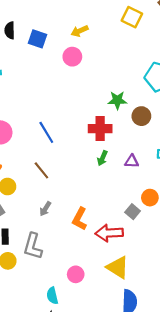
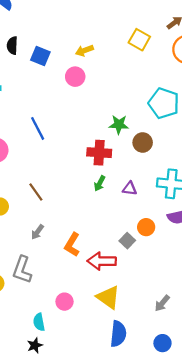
blue line: (46, 132) -> (38, 128), moved

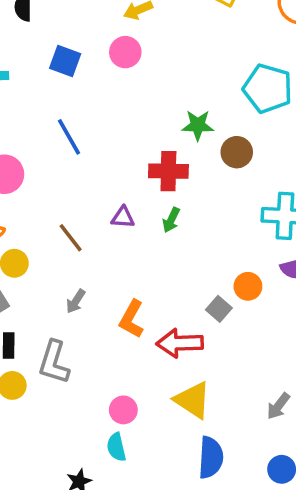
blue square: (40, 56) -> (65, 61), moved
purple triangle: (130, 189) -> (123, 217), moved
cyan semicircle: (39, 322) -> (116, 447), moved

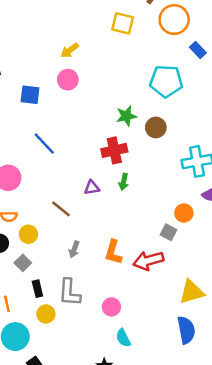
yellow triangle: (193, 400) -> (192, 292), moved, turned -36
pink circle: (123, 410) -> (111, 307), moved

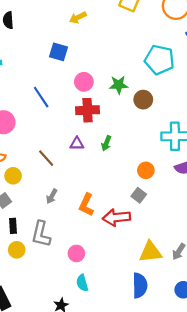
pink circle: (68, 80) -> (84, 82), moved
blue square: (30, 95) -> (59, 52), moved
red cross: (114, 150) -> (88, 110), moved
orange circle: (184, 213) -> (146, 170), moved

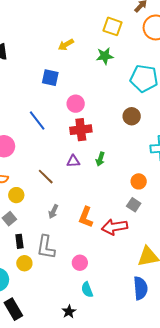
green star: (119, 85) -> (105, 56), moved

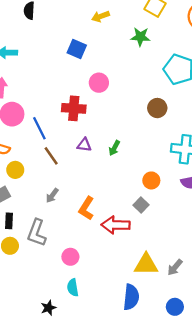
blue line: (37, 121) -> (39, 128), moved
red cross: (81, 130) -> (74, 108), moved

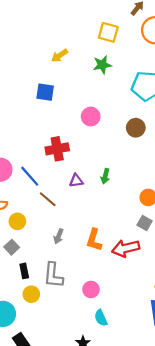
pink circle: (99, 83) -> (91, 117), moved

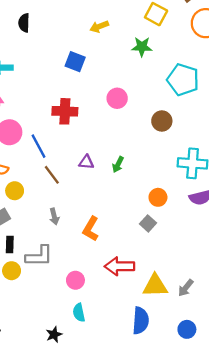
red cross: (57, 149) -> (65, 111), moved
gray arrow: (59, 236) -> (54, 216), turned -48
red arrow: (126, 248) -> (120, 266), moved
gray L-shape: (53, 275) -> (39, 256), turned -108

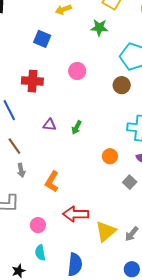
brown circle: (162, 121) -> (122, 85), moved
brown line: (52, 175) -> (14, 146), moved
gray square: (148, 223) -> (130, 182), moved
yellow triangle: (155, 286) -> (106, 231), turned -40
blue semicircle: (141, 321) -> (75, 264), moved

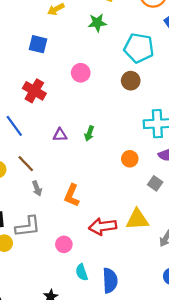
red cross: (32, 81) -> (34, 91), turned 35
yellow triangle: (106, 231) -> (137, 219), moved, turned 45
cyan semicircle: (40, 253) -> (82, 272), moved

